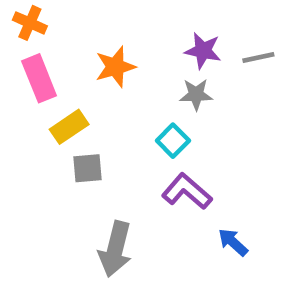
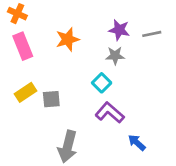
yellow rectangle: (69, 127) -> (25, 92), moved

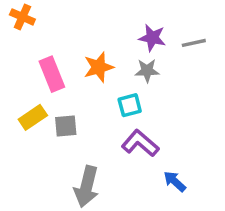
orange star: (68, 39) -> (99, 67), moved
pink rectangle: (23, 46) -> (52, 74), moved
cyan square: (102, 83) -> (130, 105), turned 30

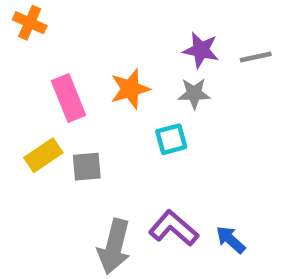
purple L-shape: (140, 143) -> (174, 228), moved

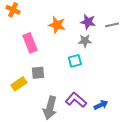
orange star: (130, 89) -> (57, 25), moved, turned 30
yellow rectangle: (43, 155) -> (19, 84), moved
blue arrow: (231, 240) -> (101, 105), turned 112

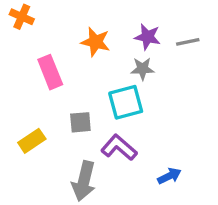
cyan square: (75, 61) -> (126, 102), size x1.5
gray square: (38, 73) -> (80, 122), moved
purple L-shape: (76, 100) -> (119, 148), moved

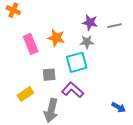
orange star: (96, 42) -> (56, 38), moved
yellow rectangle: (32, 141) -> (26, 94), moved
blue arrow: (169, 176) -> (119, 107), moved, turned 56

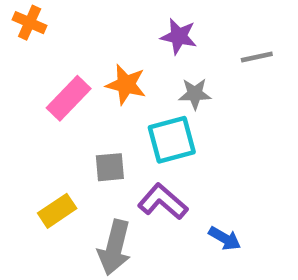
purple star: (90, 22) -> (179, 36), moved
pink rectangle: (31, 44) -> (69, 98), turned 66
blue arrow: (119, 107) -> (225, 238), moved

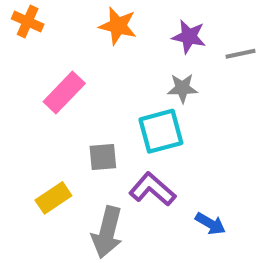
purple star: (179, 36) -> (189, 37), moved
orange star: (126, 85) -> (118, 26), moved

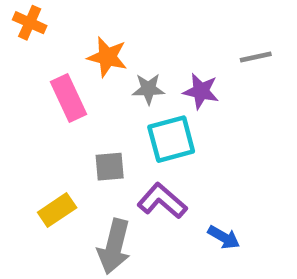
orange star: (118, 26) -> (107, 57), moved
purple star: (189, 37) -> (201, 91), moved
gray star: (182, 88) -> (148, 89), moved
pink rectangle: (64, 92) -> (68, 98), turned -69

